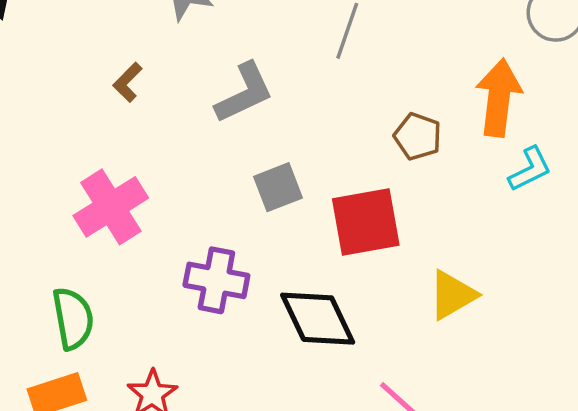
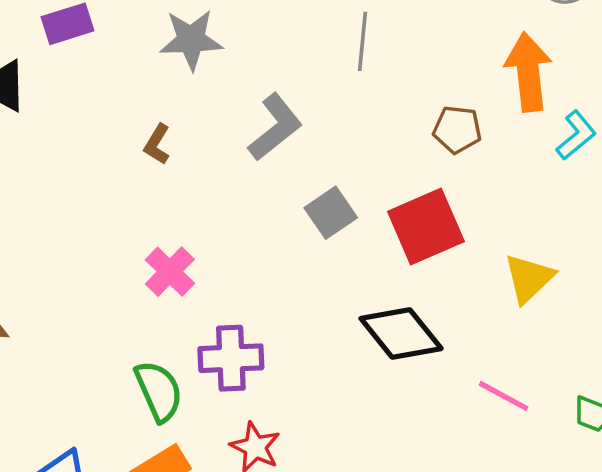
pink cross: (111, 207) -> (170, 272), size x0.7
purple cross: (216, 280) -> (231, 358), moved

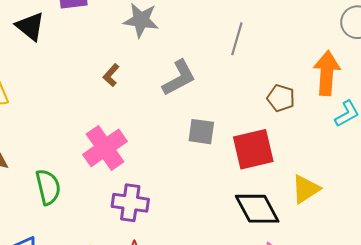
gray square: (331, 213) -> (201, 132), turned 32
pink cross: (170, 272) -> (105, 148), size x1.5
black diamond: (401, 333) -> (257, 209), moved
green semicircle: (159, 391) -> (48, 187), moved

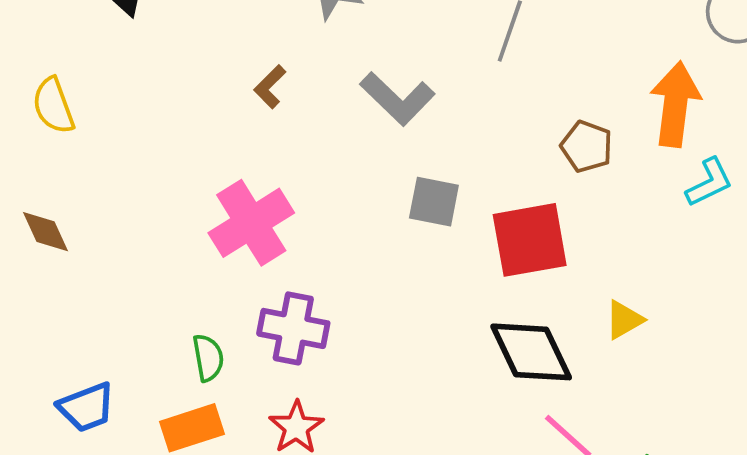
gray L-shape: (179, 78) -> (397, 99), turned 69
green semicircle: (48, 187) -> (208, 358), moved, size x0.7
yellow triangle: (306, 189) -> (624, 320), size x0.7

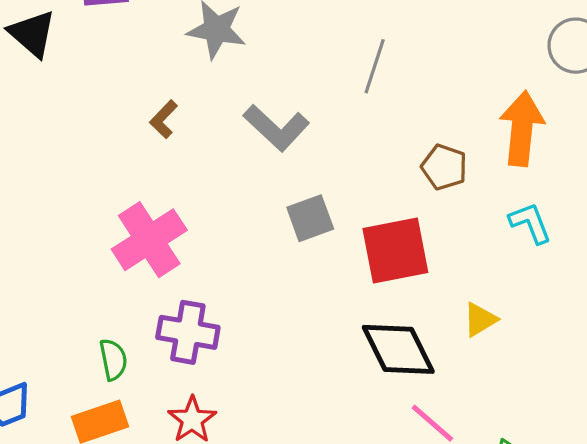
cyan L-shape: (709, 182) -> (530, 223), moved, turned -84
gray square: (434, 202) -> (310, 218), turned -30

